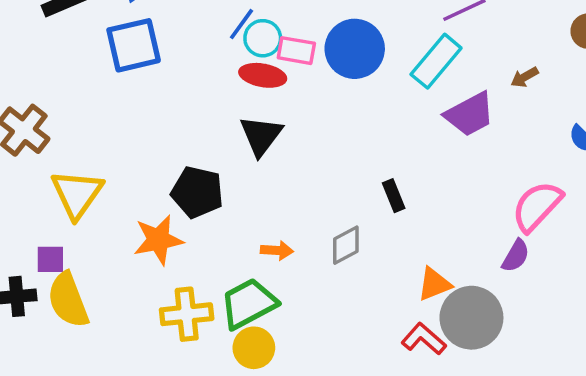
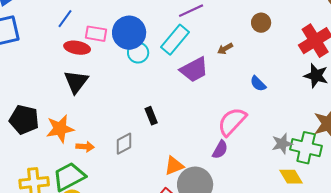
cyan circle: (263, 38) -> (138, 53), moved
black pentagon: (197, 192) -> (24, 120), moved
orange star: (158, 240) -> (60, 129), moved

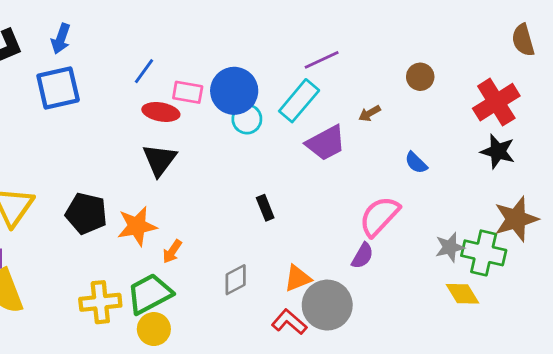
gray diamond: (124, 144) -> (236, 280), moved
orange arrow: (85, 147) -> (172, 251), turned 120

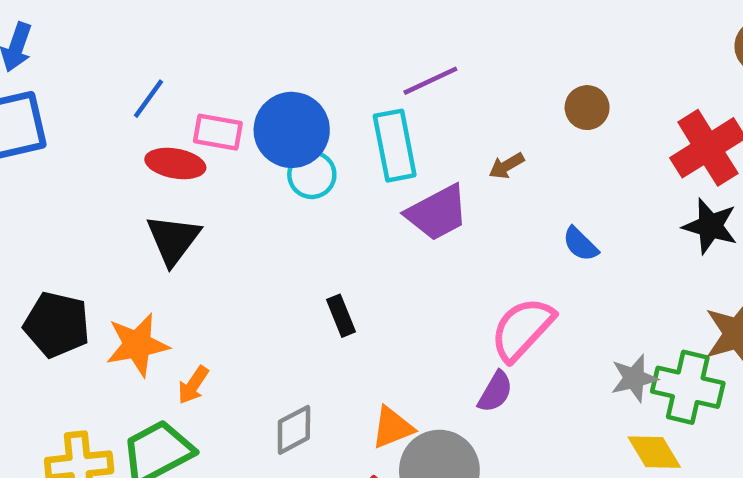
cyan rectangle: (299, 101) -> (395, 146), turned -51

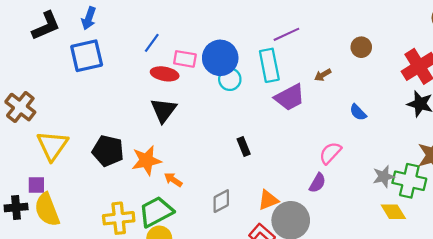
pink semicircle: (522, 329) -> (330, 153), size x0.7
orange arrow: (193, 385) -> (173, 180), turned 90

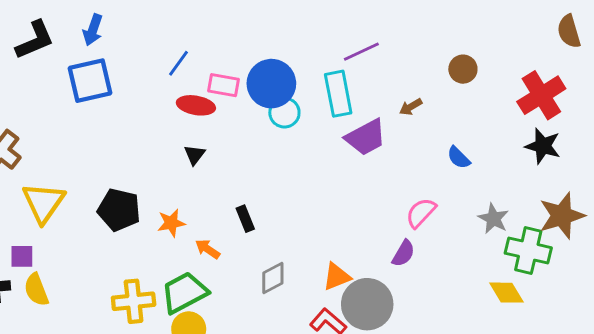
black triangle: (164, 110) -> (194, 155), size x0.6
black rectangle: (244, 147) -> (245, 219), moved
orange star: (146, 160) -> (171, 223), size x0.7
gray star: (384, 176) -> (493, 219), moved, turned -30
yellow semicircle: (47, 210) -> (36, 290), size x0.7

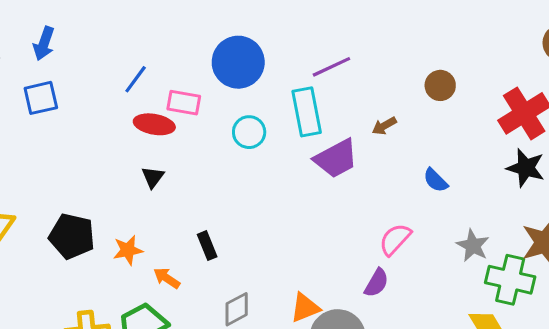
blue square: (90, 81) -> (41, 98), size x0.7
blue circle: (271, 84) -> (238, 62), moved

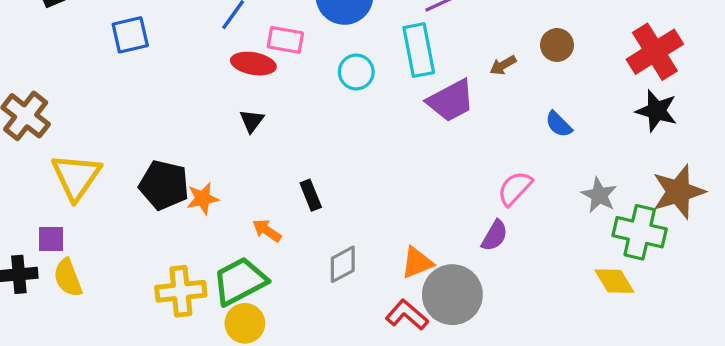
brown circle: (440, 85) -> (557, 45), moved
orange star: (128, 250) -> (203, 198), moved

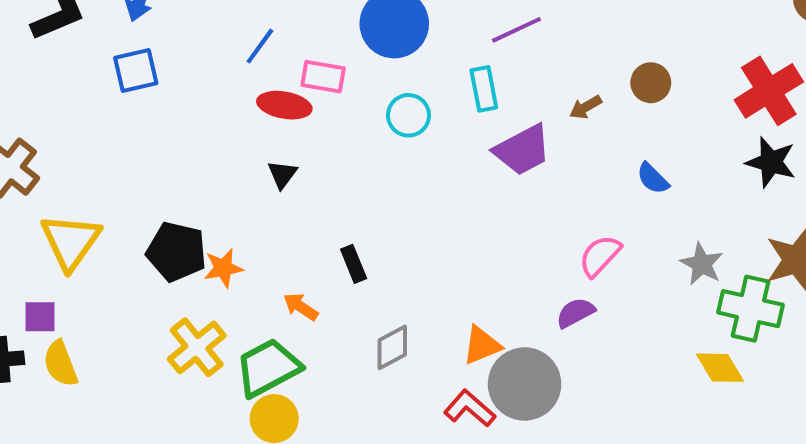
cyan rectangle: (419, 50) -> (484, 89), size x0.7
purple semicircle: (495, 236) -> (575, 313), turned -148
yellow cross: (181, 291) -> (197, 347), moved, turned -33

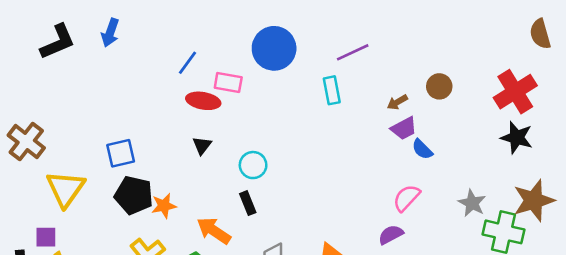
blue square: (136, 71) -> (121, 153), moved
cyan circle: (409, 115) -> (253, 165), moved
purple trapezoid: (523, 150) -> (404, 128), moved, size x0.7
blue semicircle: (653, 178) -> (422, 149), moved
orange arrow: (301, 307) -> (214, 231), size x1.5

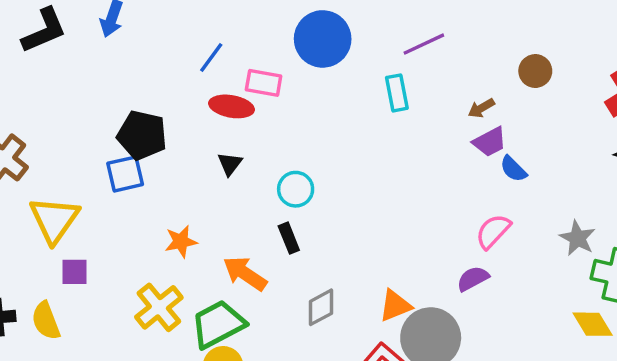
brown circle: (439, 86) -> (535, 71), moved
black pentagon: (134, 195) -> (142, 135), moved
purple square: (46, 237) -> (75, 272), moved

